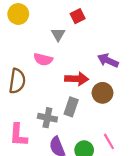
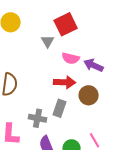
red square: (78, 16) -> (66, 24), size x1.6
pink semicircle: (43, 59) -> (71, 58), moved

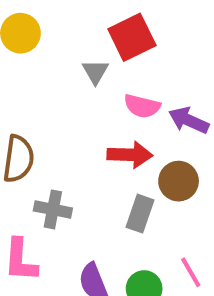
gray rectangle: (60, 108) -> (140, 214), moved
gray cross: (38, 118) -> (53, 209), moved

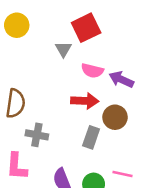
pink line: (191, 272) -> (123, 174), turned -48

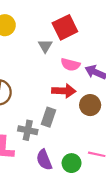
gray cross: (37, 135) -> (28, 130), moved
gray rectangle: (91, 137) -> (49, 117), moved

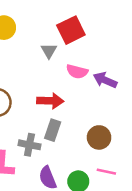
red arrow: (64, 91) -> (50, 101), moved
brown circle: (90, 105) -> (99, 137), moved

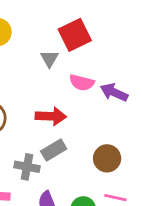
gray rectangle: (53, 130) -> (54, 150), turned 40

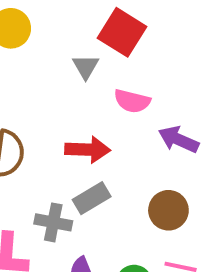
red square: (75, 35) -> (122, 32), turned -32
purple arrow: (114, 92) -> (179, 139), moved

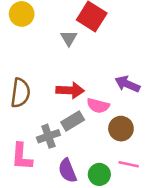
pink semicircle: (132, 101) -> (98, 106), moved
gray cross: (53, 222) -> (48, 136), turned -30

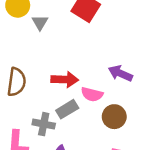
gray triangle: (69, 38) -> (40, 23), moved
gray cross: (48, 136) -> (44, 124), turned 30

